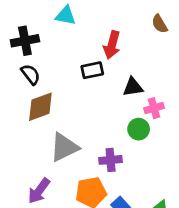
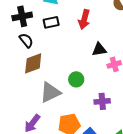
black rectangle: (92, 70) -> (51, 22), moved
green circle: (139, 129) -> (76, 79), moved
purple cross: (111, 160) -> (102, 101), moved

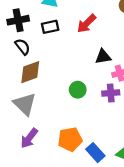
red arrow: (84, 19) -> (87, 24), turned 30
gray triangle: (50, 92) -> (25, 104), moved, turned -50
purple cross: (102, 101) -> (111, 93), moved

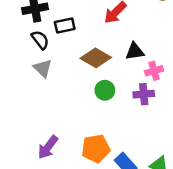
black rectangle: (50, 27) -> (65, 26), moved
brown diamond: (30, 72) -> (96, 58), moved, turned 50
gray triangle: (25, 104) -> (43, 68), moved, size x0.7

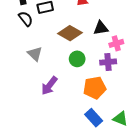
gray triangle: (43, 68) -> (35, 54), moved
purple arrow: (48, 147) -> (49, 86), moved
orange pentagon: (96, 149) -> (95, 88), moved

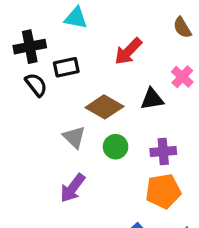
pink cross: (116, 43) -> (182, 77), moved, turned -32
gray triangle: (35, 54) -> (74, 137), moved
orange pentagon: (95, 88) -> (163, 191), moved

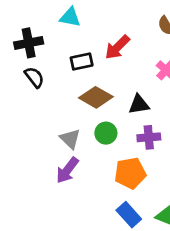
black rectangle: (66, 67) -> (82, 62), moved
black triangle: (152, 99) -> (139, 104), moved
gray triangle: (74, 137) -> (70, 139), moved
orange pentagon: (163, 191) -> (130, 173), moved

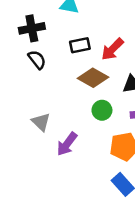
red arrow: (117, 47) -> (112, 49), moved
gray triangle: (70, 139) -> (41, 122), moved

